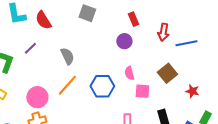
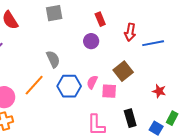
gray square: (87, 13) -> (54, 13), turned -30
gray semicircle: (67, 56) -> (53, 59), moved
pink semicircle: (129, 73) -> (92, 82), moved, turned 40
brown square: (167, 73) -> (123, 71), moved

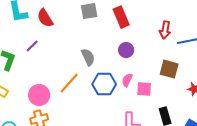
red rectangle: (100, 19) -> (121, 17), moved, size x1.5
purple circle: (91, 41) -> (126, 50), moved
brown square: (123, 71) -> (169, 69), moved, turned -36

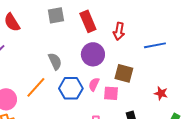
red arrow: (165, 30) -> (119, 31), moved
purple circle: (126, 50) -> (93, 54), size x1.5
brown square: (169, 69) -> (124, 73), moved

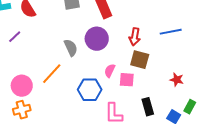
red arrow: (119, 31) -> (135, 37), moved
purple circle: (93, 54) -> (97, 39), moved
blue hexagon: (71, 88) -> (90, 90), moved

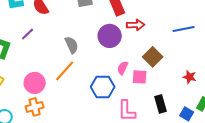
red arrow: (135, 37) -> (136, 25), moved, turned -102
gray semicircle: (71, 48) -> (72, 45), moved
brown square: (140, 60) -> (153, 57), turned 30

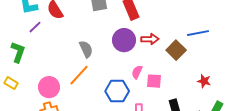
red arrow: (136, 25) -> (150, 39), moved
purple line: (28, 34) -> (35, 27), moved
brown square: (153, 57) -> (176, 50), moved

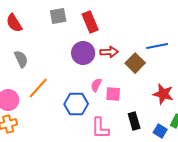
gray semicircle: (86, 49) -> (21, 59), moved
red star: (204, 81) -> (163, 94), size x1.5

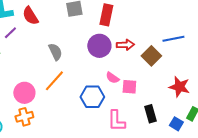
red rectangle: (90, 22) -> (106, 15), turned 35
gray semicircle: (21, 59) -> (55, 52), moved
pink semicircle: (96, 85) -> (112, 78), turned -80

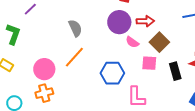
brown square: (151, 56) -> (159, 42), moved
pink semicircle: (112, 78) -> (132, 42), moved
black rectangle: (150, 114) -> (175, 71), moved

